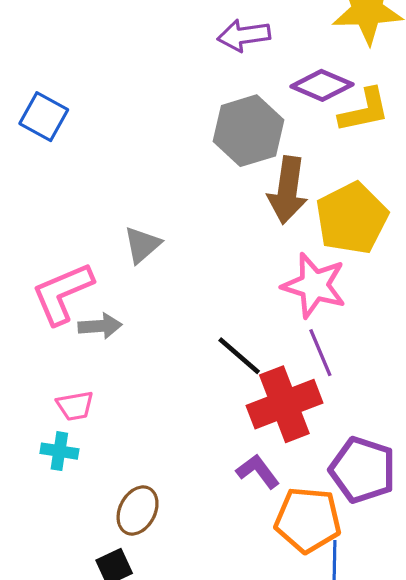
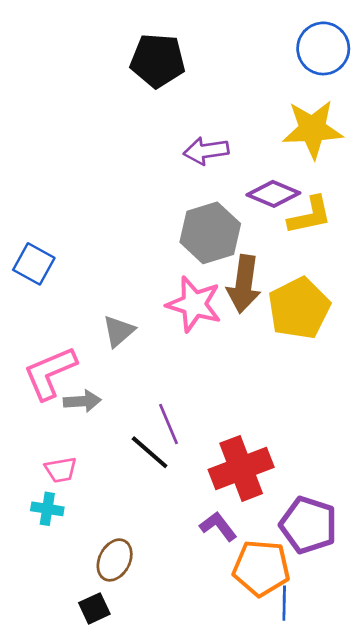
blue square: (44, 117) -> (34, 264), moved
pink star: (314, 285) -> (194, 304), moved
purple line: (320, 353) -> (168, 424), moved
black line: (239, 356) -> (150, 452), moved

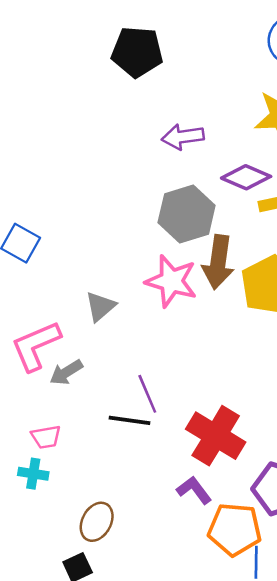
gray arrow: (82, 401) -> (66, 372), turned 152
black line: (150, 452) -> (130, 420), turned -33
red cross: (241, 468) -> (216, 436), turned -38

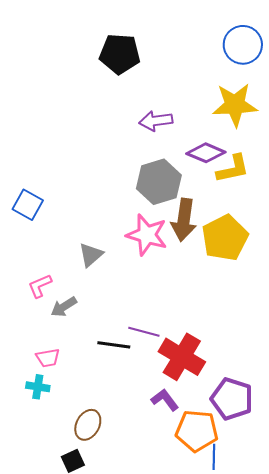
pink L-shape: (36, 346) -> (40, 286), size x0.6
purple line: (147, 394) -> (144, 332), moved, turned -52

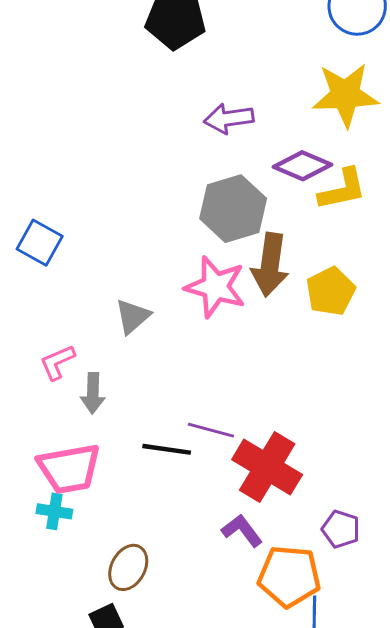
yellow pentagon: (225, 238) -> (331, 291), size x0.7
gray arrow: (64, 307) -> (93, 393), turned -56
pink trapezoid: (48, 358) -> (69, 469), size x1.8
purple pentagon: (232, 399) -> (341, 529), size x0.6

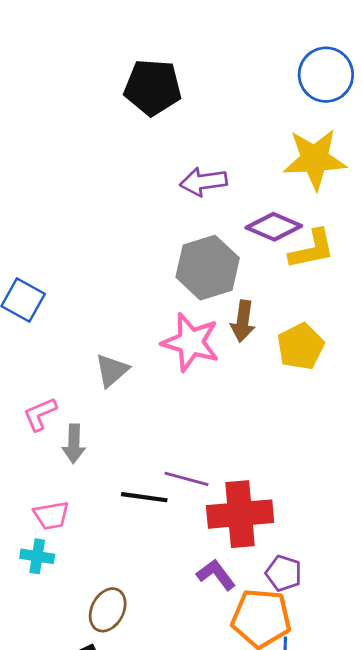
brown arrow: (270, 265) -> (243, 321), size x0.7
red cross: (267, 467) -> (240, 514), turned -36
pink trapezoid: (69, 469) -> (51, 515), size x0.6
purple pentagon: (341, 529) -> (284, 573), moved

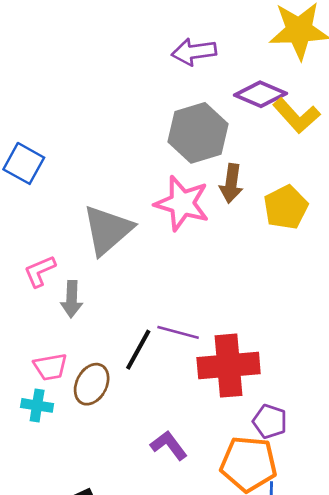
yellow L-shape: (312, 249) -> (296, 116), turned 60
gray triangle: (112, 370) -> (108, 230), size x1.6
black line: (144, 497) -> (138, 350), turned -69
purple L-shape: (216, 575) -> (169, 445), moved
brown ellipse: (108, 610) -> (92, 384), moved

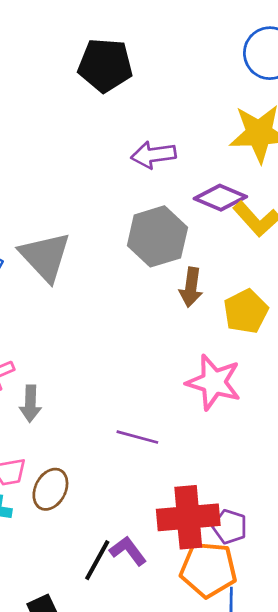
pink star: (182, 203) -> (214, 382), moved
gray triangle: (108, 230) -> (45, 256), moved, turned -32
black line: (138, 350) -> (97, 560), moved
red cross: (229, 366) -> (188, 517), moved

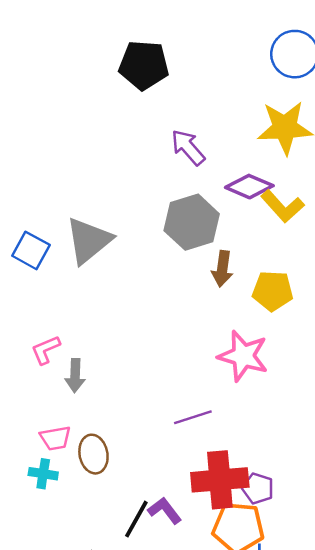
purple arrow: (153, 155) -> (188, 147), turned 57
gray triangle: (45, 256) -> (89, 241), turned 34
yellow pentagon: (246, 311) -> (273, 291), turned 30
purple line: (137, 437) -> (193, 417), moved, turned -33
brown ellipse: (50, 489) -> (93, 454), turned -39

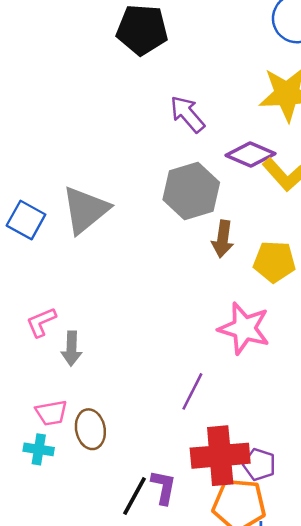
purple line: (193, 417) -> (192, 391), turned -45
purple L-shape: (165, 511) -> (163, 487), turned 48

